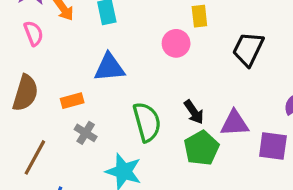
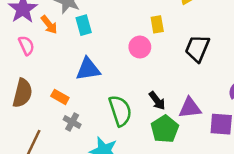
orange rectangle: (72, 101) -> (60, 97), turned 48

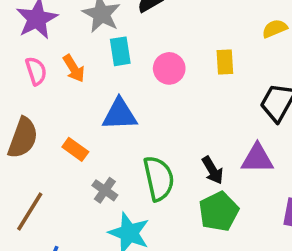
orange arrow: (49, 25) -> (74, 68), moved
pink circle: (140, 47) -> (169, 68), moved
purple triangle: (190, 108) -> (257, 159), moved
gray cross: (72, 122) -> (105, 190), moved

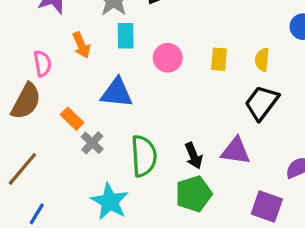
yellow semicircle: (275, 29) -> (262, 60), moved, turned -70
pink semicircle: (36, 71) -> (42, 63), moved
gray cross: (105, 190) -> (92, 143), moved

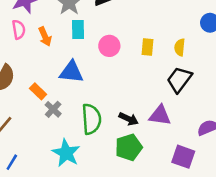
pink semicircle: (42, 63) -> (19, 29), moved
black arrow: (194, 156) -> (129, 119), turned -42

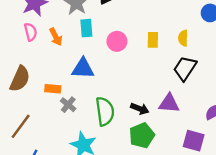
orange rectangle: (38, 91) -> (53, 89), turned -35

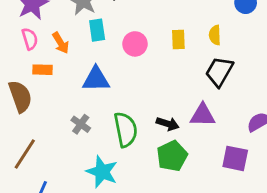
brown semicircle: (20, 79) -> (20, 96), turned -40
orange rectangle: (53, 89) -> (43, 70), moved

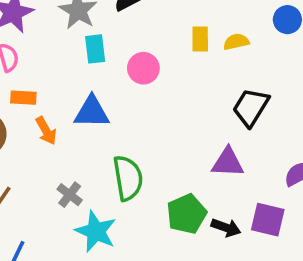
yellow semicircle: (215, 35) -> (236, 42), moved, turned 78
yellow rectangle: (178, 40) -> (200, 39), moved
orange arrow: (61, 43) -> (46, 131), moved
gray cross: (81, 124) -> (70, 195), moved
black arrow: (168, 124) -> (226, 228), moved

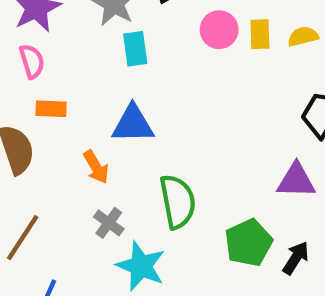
pink circle: (143, 68) -> (219, 30), moved
orange arrow: (46, 131) -> (96, 167), moved
black arrow: (226, 228) -> (296, 258), turned -76

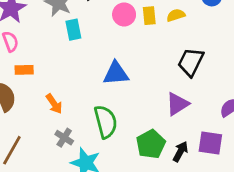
blue triangle: (133, 124) -> (116, 73), moved
purple triangle: (296, 181) -> (177, 104), turned -30

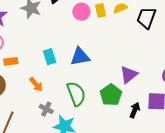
cyan rectangle: (73, 30) -> (50, 57), moved
black trapezoid: (191, 62) -> (146, 18), moved
green pentagon: (151, 144) -> (111, 95), moved

